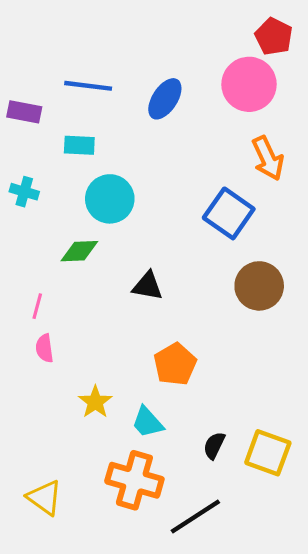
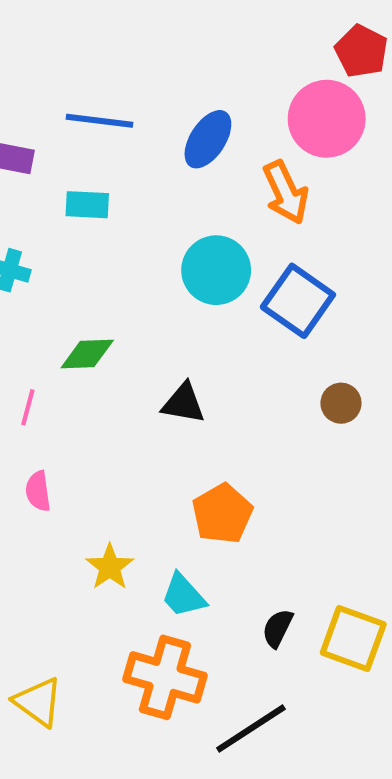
orange arrow: (268, 158) -> (286, 192), moved
cyan circle: (110, 199) -> (216, 270), moved
brown circle: (259, 286) -> (341, 403), size x0.6
pink line: (37, 306) -> (28, 407), moved

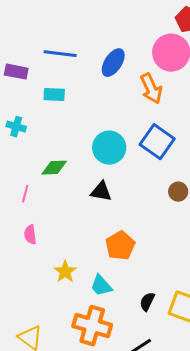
cyan circle: (216, 270) -> (109, 148), moved

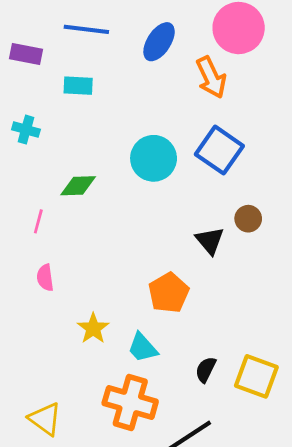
black triangle: (101, 192) -> (210, 241), moved, turned 40

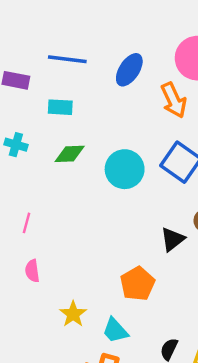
green diamond: (78, 186) -> (70, 154), moved
black triangle: (210, 241) -> (173, 239), turned 32

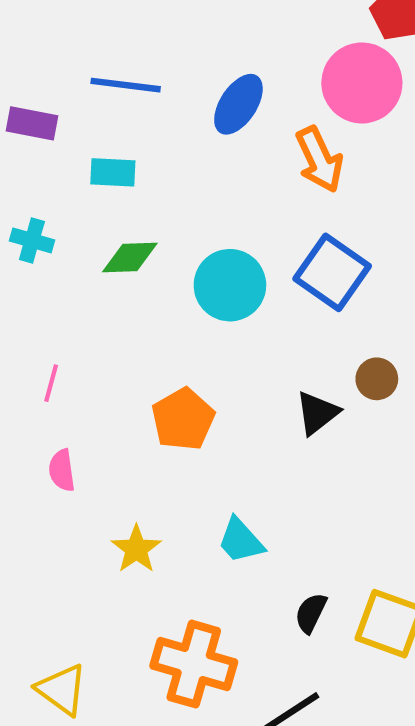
orange pentagon: (137, 284) -> (183, 419), moved
cyan trapezoid: (115, 330) -> (241, 541), moved

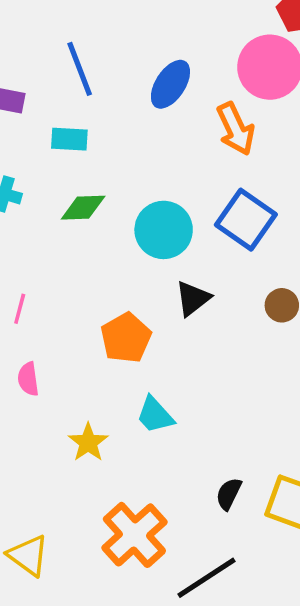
blue line: (126, 85) -> (80, 69), turned 62
black triangle: (317, 413) -> (193, 298), moved
cyan trapezoid: (241, 541) -> (155, 415), moved
orange cross: (194, 664) -> (134, 535), turned 32

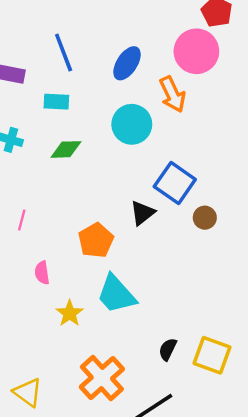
blue square: (246, 220) -> (175, 183), moved
cyan circle: (164, 230) -> (132, 124), moved
pink semicircle: (28, 379) -> (42, 273), moved
cyan trapezoid: (155, 415) -> (116, 294), size x1.5

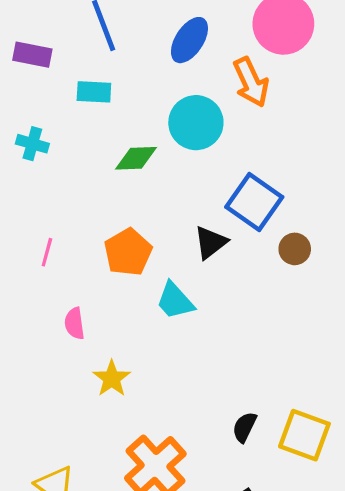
green diamond: (66, 149) -> (136, 158), moved
orange pentagon: (96, 240) -> (128, 252), moved
cyan trapezoid: (116, 294) -> (175, 301), moved, size x0.7

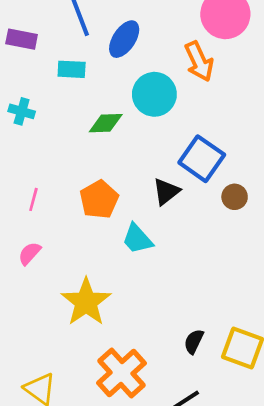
blue ellipse: (189, 40) -> (124, 39), moved
pink semicircle: (74, 323) -> (29, 253), moved, turned 50
yellow star: (112, 378) -> (86, 302), size x1.6

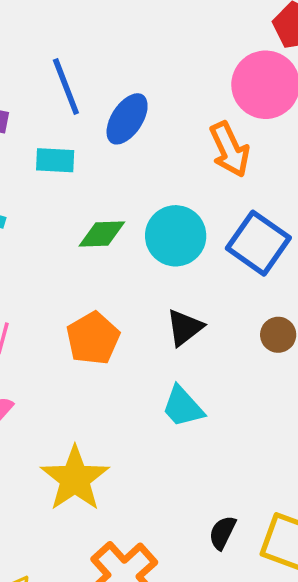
cyan circle: (154, 94) -> (176, 236), moved
blue square: (202, 159) -> (258, 243), moved
cyan trapezoid: (137, 239) -> (183, 407), moved

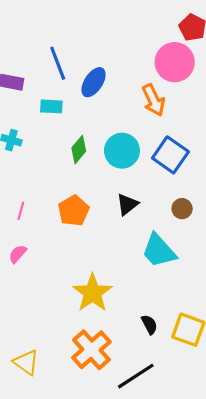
green diamond: (102, 234) -> (79, 150), turned -48
cyan trapezoid: (183, 407) -> (159, 251), moved, size x1.4
yellow star: (75, 479) -> (92, 293), moved
black semicircle: (222, 533) -> (149, 324), turned 126

